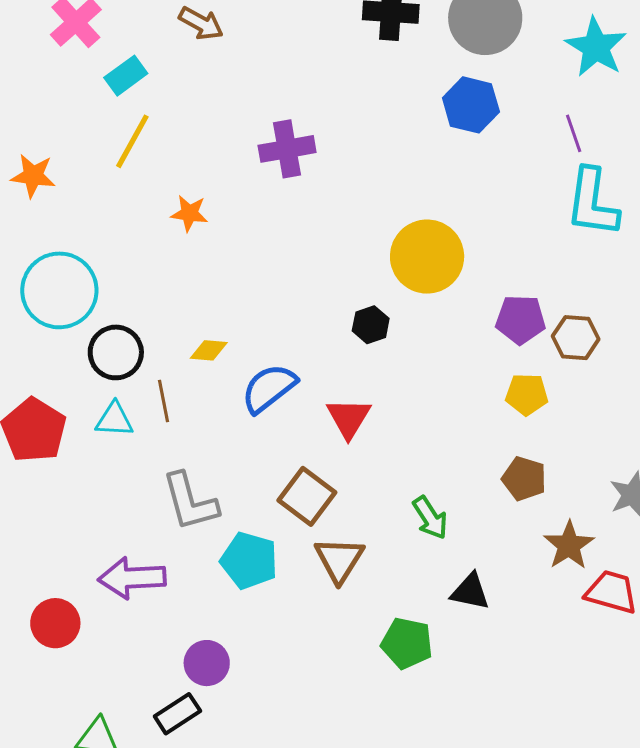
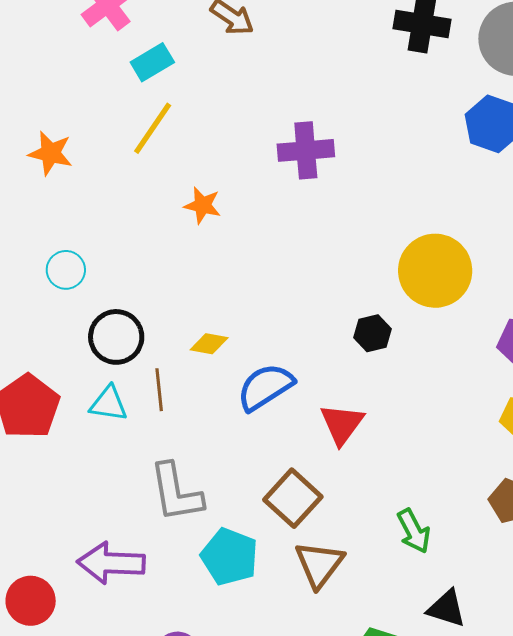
cyan circle: (59, 290) -> (66, 270), size x0.5

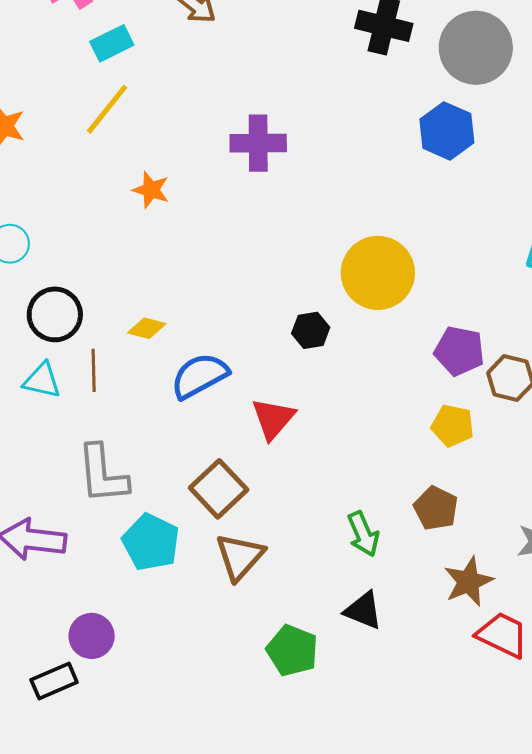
green arrow: (414, 531) -> (363, 534), moved

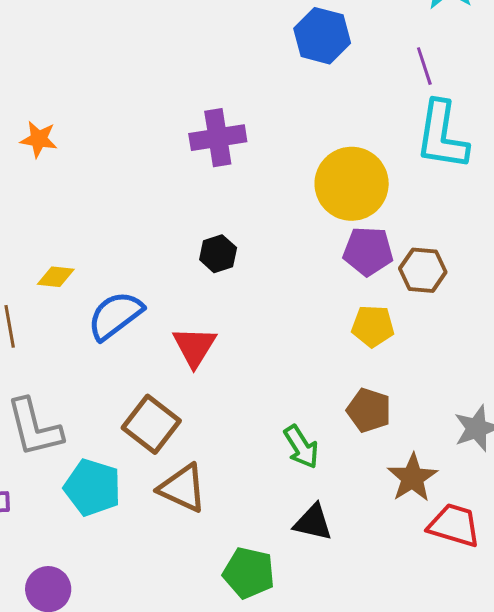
purple cross: (258, 143) -> (218, 138), moved
yellow circle: (378, 273) -> (352, 184), moved
brown triangle: (240, 557) -> (183, 488), turned -38

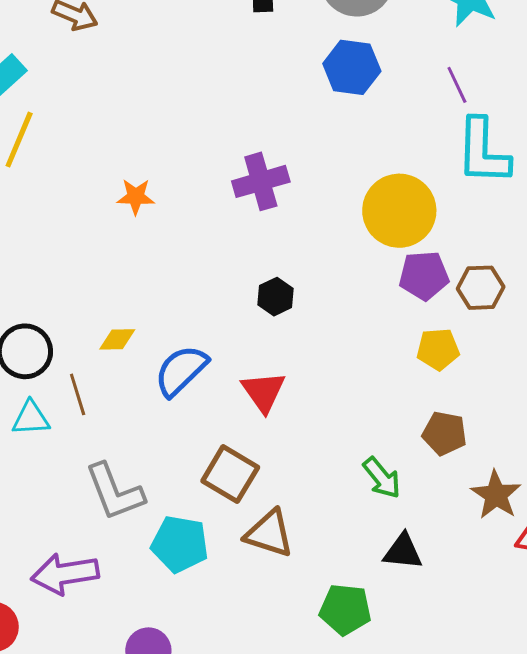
orange star: (39, 139) -> (136, 197), moved

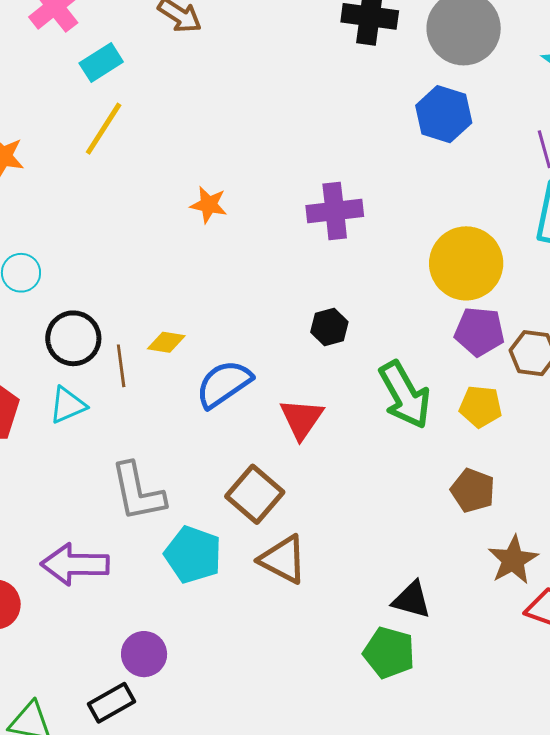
brown line: (78, 394) -> (121, 366), moved
cyan triangle: (31, 418) -> (68, 405), turned -30
green arrow: (382, 478) -> (405, 395), moved, size x1.5
green pentagon: (345, 609) -> (389, 653), moved

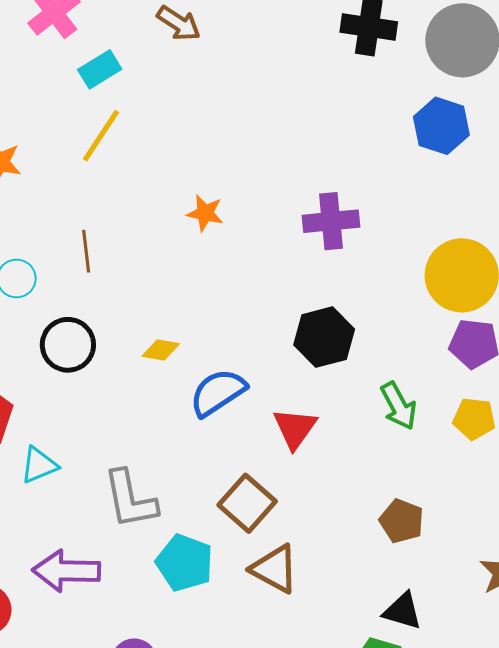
black hexagon: (329, 327) -> (324, 337), size x1.6
brown line: (121, 366) -> (86, 251), moved
green arrow: (405, 395) -> (399, 406), size x0.7
cyan triangle: (68, 405) -> (39, 465), moved
brown pentagon: (473, 490) -> (402, 521), moved

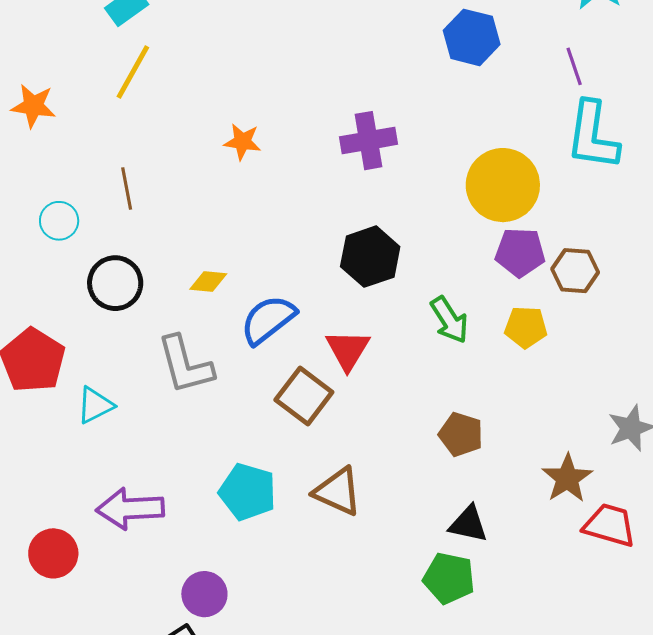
gray L-shape: (130, 499) -> (185, 365), moved
brown square: (247, 503) -> (304, 396), moved

